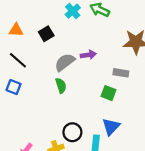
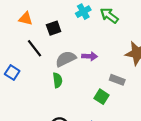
black line: (18, 60) -> (35, 48), moved

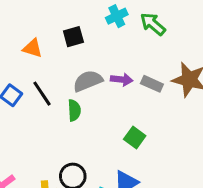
orange triangle: (26, 19) -> (32, 48), moved
black line: (35, 48) -> (42, 94), moved
gray rectangle: (117, 80) -> (152, 84), moved

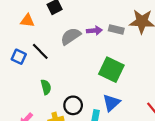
green semicircle: (74, 110) -> (46, 87), moved
green square: (135, 137) -> (111, 70), size x1.6

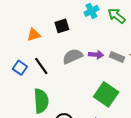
orange triangle: (27, 21) -> (34, 35), turned -32
green semicircle: (46, 87) -> (41, 101), size x1.6

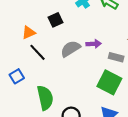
gray rectangle: (117, 57) -> (116, 57), moved
black line: (41, 66) -> (37, 52), moved
blue square: (20, 68) -> (17, 76), moved, turned 32

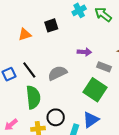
gray semicircle: (70, 49) -> (57, 73), moved
black line: (37, 52) -> (29, 70), moved

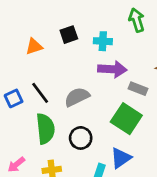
cyan cross: (79, 10) -> (103, 41), moved, turned 32
green arrow: (103, 14) -> (137, 20), turned 36
purple arrow: (84, 52) -> (112, 69), size x1.5
black circle: (56, 117) -> (81, 138), moved

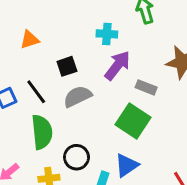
black square: (69, 35) -> (67, 66), moved
purple arrow: (112, 69) -> (117, 65), turned -56
black circle: (81, 138) -> (76, 157), moved

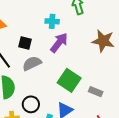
black square: (67, 66) -> (25, 43), turned 32
gray rectangle: (146, 87) -> (96, 92), moved

